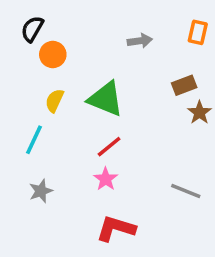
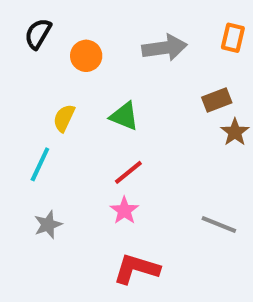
gray arrow: (140, 41) -> (165, 48), size x1.5
orange circle: (53, 54) -> (86, 56), moved
green triangle: (106, 99) -> (124, 116), size x0.7

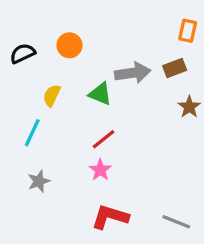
black semicircle: (38, 34) -> (23, 53), moved, turned 35
gray arrow: (165, 48) -> (133, 73), moved
brown rectangle: (217, 100) -> (175, 68), moved
gray line: (219, 225) -> (176, 222), moved

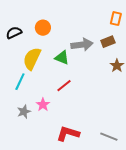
yellow semicircle: (52, 95) -> (32, 59), size x1.6
pink star: (100, 170) -> (43, 105), moved

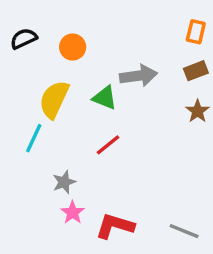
black semicircle: (14, 33) -> (24, 39), moved
brown rectangle: (108, 42) -> (196, 71), moved
pink star: (43, 105) -> (73, 212), moved
gray star: (24, 112) -> (64, 182), moved

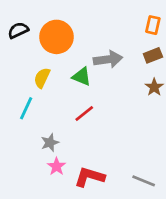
orange circle: (73, 47) -> (56, 37), size x1.6
yellow semicircle: (54, 99) -> (42, 78), size x0.7

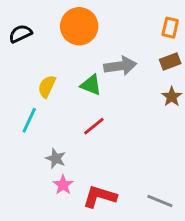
orange circle: (56, 37) -> (79, 26), moved
gray star: (50, 143) -> (56, 158), turned -30

